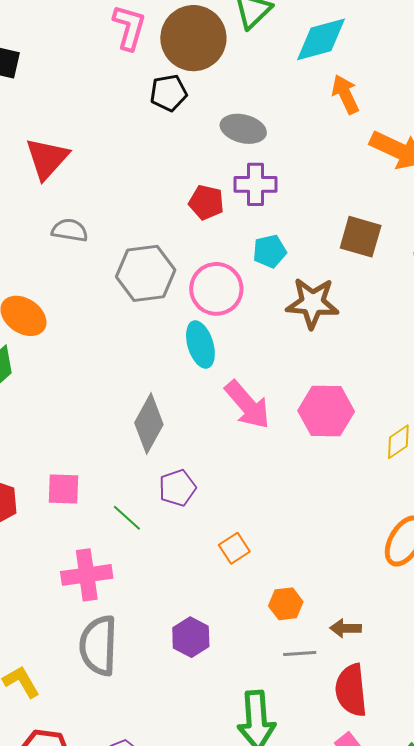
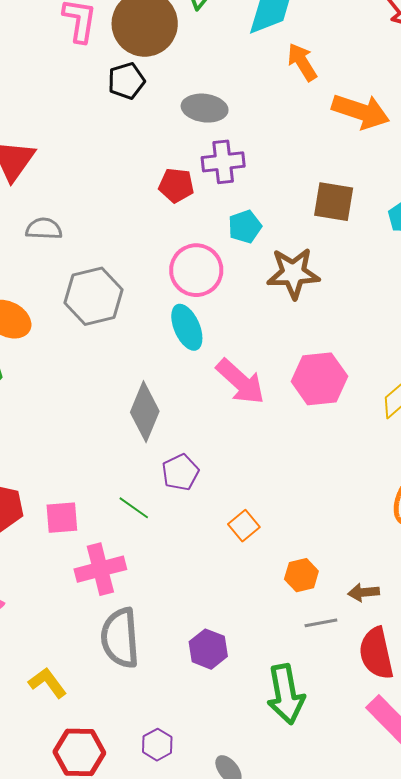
gray hexagon: (146, 273) -> (94, 296), moved
pink square: (64, 489) -> (62, 518), moved
purple hexagon: (191, 637) -> (208, 649), moved

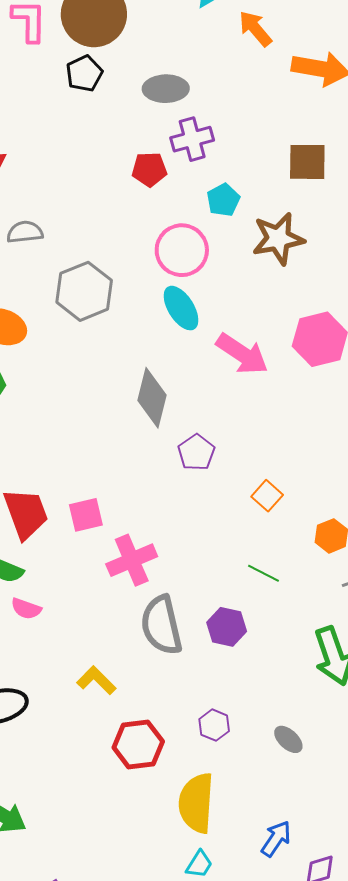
green line: (134, 508) -> (263, 573), moved
purple hexagon: (208, 649) -> (227, 627), moved

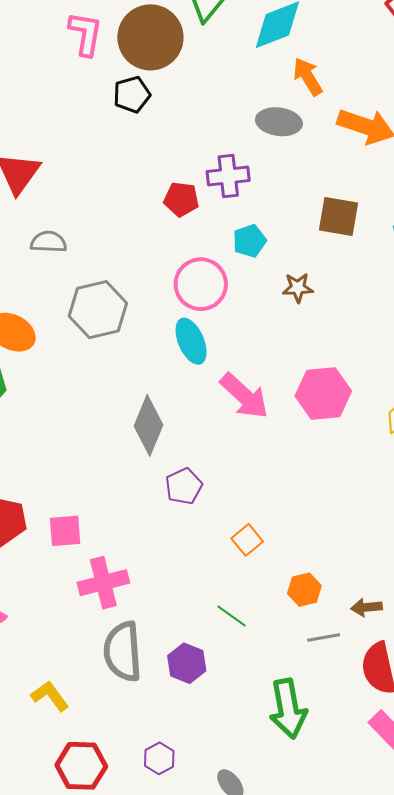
gray ellipse: (166, 89) -> (279, 122), moved
brown star: (278, 239) -> (298, 288), size x0.6

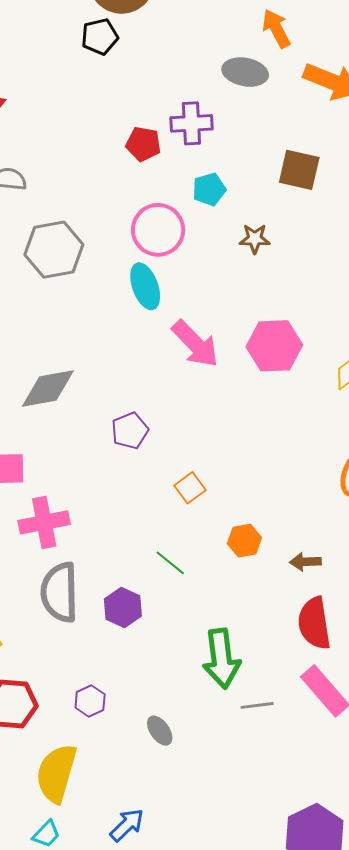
gray diamond: (149, 425) -> (48, 388), moved, turned 54
gray line: (324, 638) -> (257, 705), moved

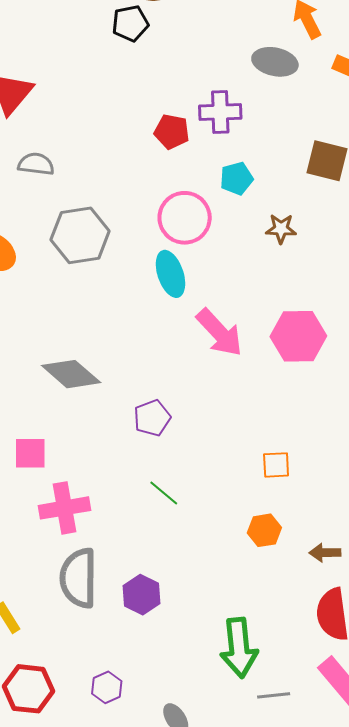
gray diamond: (48, 388) -> (71, 374), turned 50
orange square: (190, 488) -> (276, 465), moved, turned 32
green line: (170, 563) -> (164, 493), moved

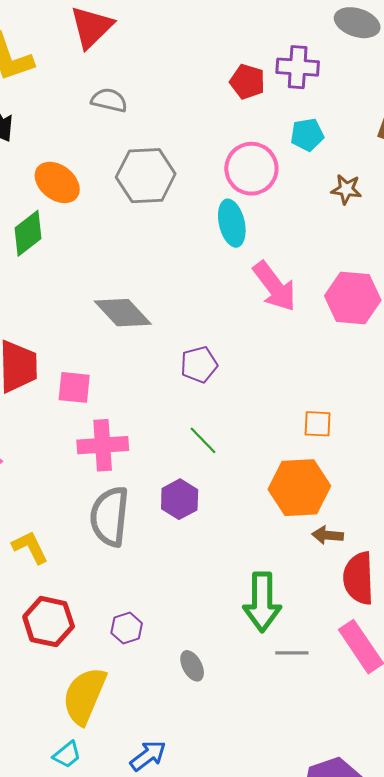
orange hexagon: (264, 530) -> (299, 488), size x1.8
brown arrow: (325, 553) -> (328, 535), moved
purple hexagon: (141, 595) -> (180, 499), moved

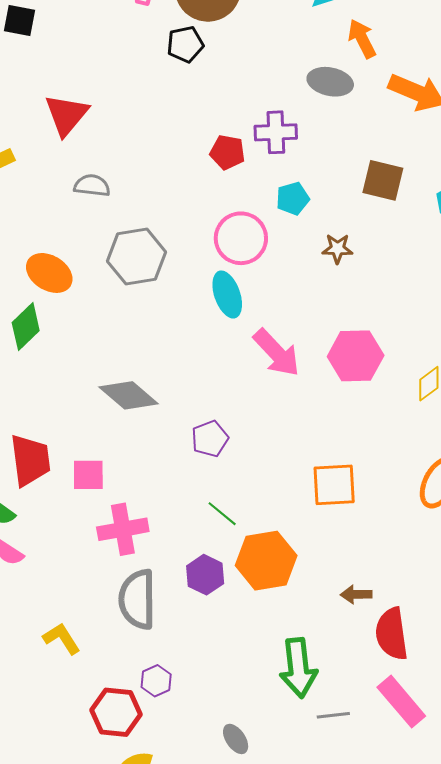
orange square: (318, 424) -> (334, 485), size x1.6
orange hexagon: (299, 488) -> (266, 561), moved
red hexagon: (49, 622) -> (116, 712), moved
purple hexagon: (127, 628) -> (156, 681), moved

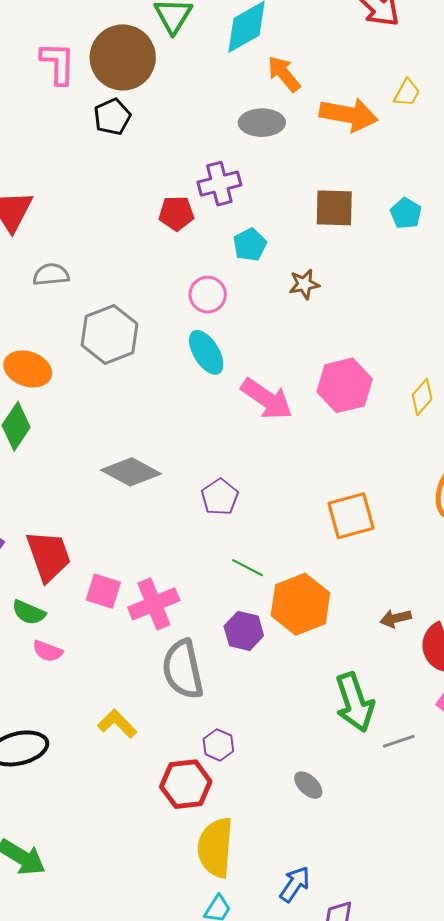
pink circle: (241, 238) -> (208, 295), size x0.7
pink square: (88, 475) -> (103, 591), moved, turned 30

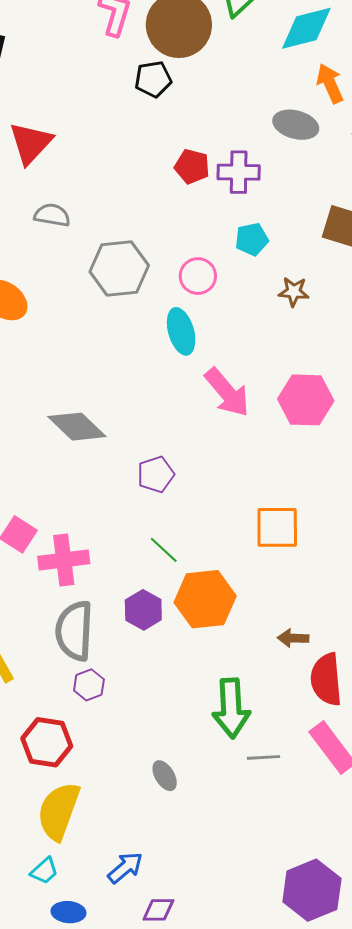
red pentagon: (176, 213) -> (192, 167), moved
gray hexagon: (110, 334) -> (119, 269), moved
purple hexagon: (218, 745) -> (89, 685), moved

